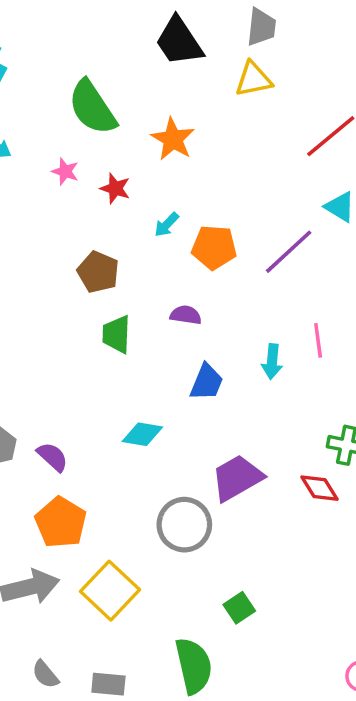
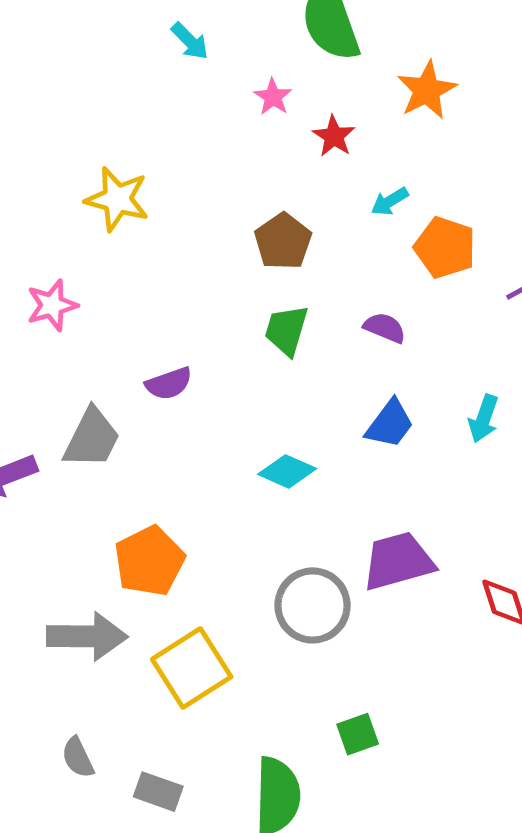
purple semicircle: (52, 457) -> (169, 384), moved, turned 104

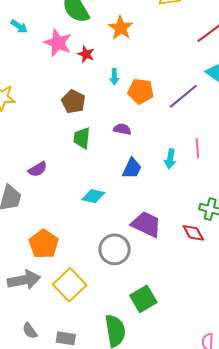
pink star: (273, 97) -> (58, 43), size x1.8
cyan arrow: (390, 201) -> (114, 77), turned -49
purple trapezoid: (398, 561) -> (146, 224), turned 52
green square: (358, 734) -> (143, 299), size x1.5

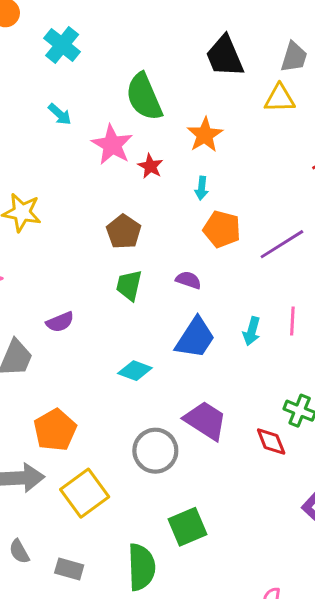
cyan arrow: (114, 77) -> (202, 188), moved
blue trapezoid: (132, 168) -> (195, 338), size x1.4

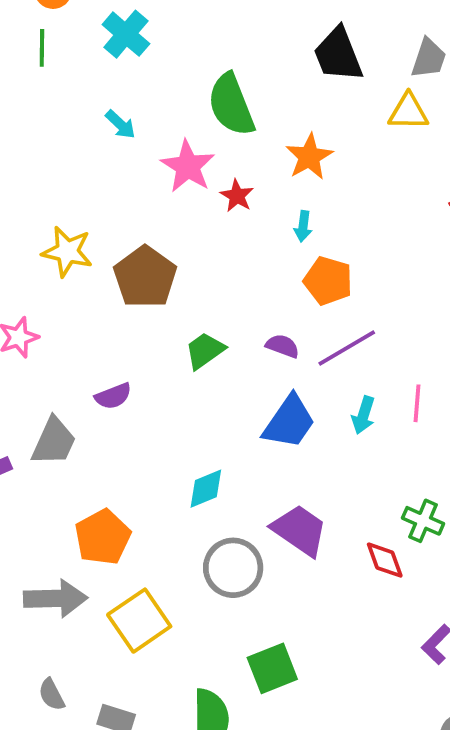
brown pentagon: (124, 232) -> (145, 277), moved, size x1.4
purple line: (282, 244) -> (347, 348), moved
green trapezoid: (129, 285) -> (205, 351), turned 40
cyan diamond: (135, 371) -> (206, 489), moved, turned -44

